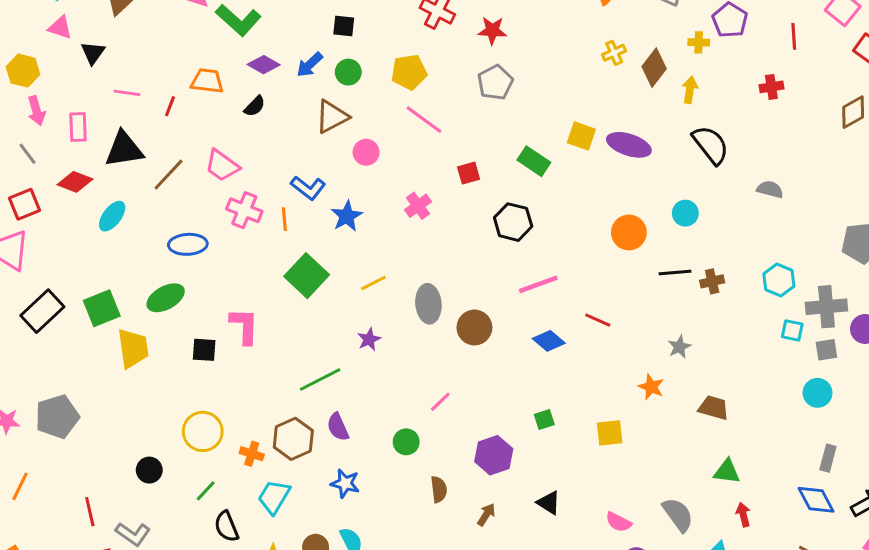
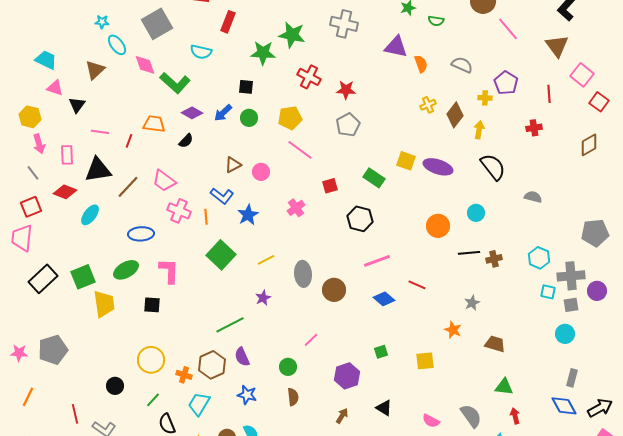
brown triangle: (332, 117) -> (233, 165), moved, size x0.7
pink L-shape: (244, 326) -> (169, 271), moved
brown semicircle: (439, 489) -> (293, 397), moved

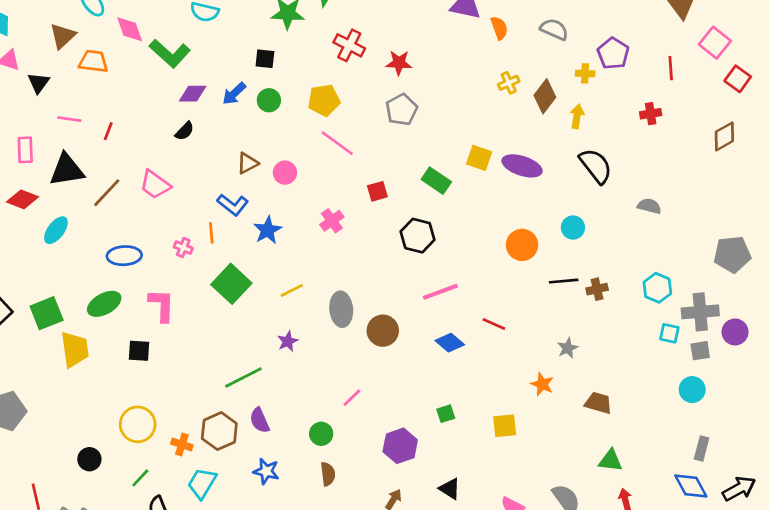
purple diamond: (192, 113) -> (193, 94), turned -30
orange trapezoid: (154, 124) -> (93, 61), moved
pink cross: (179, 211) -> (183, 248), moved, size x0.6

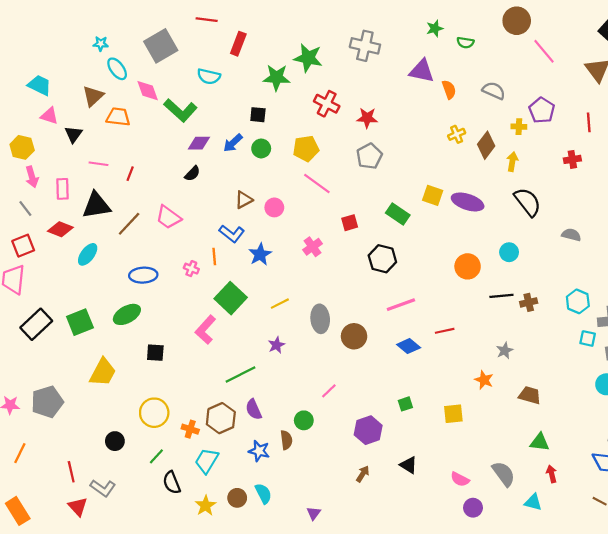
pink L-shape: (162, 305) -> (206, 330), moved, turned -140
red line: (494, 324) -> (445, 331), turned -36
yellow trapezoid: (75, 349) -> (103, 372), moved, turned 36
brown semicircle: (328, 474) -> (286, 440), moved

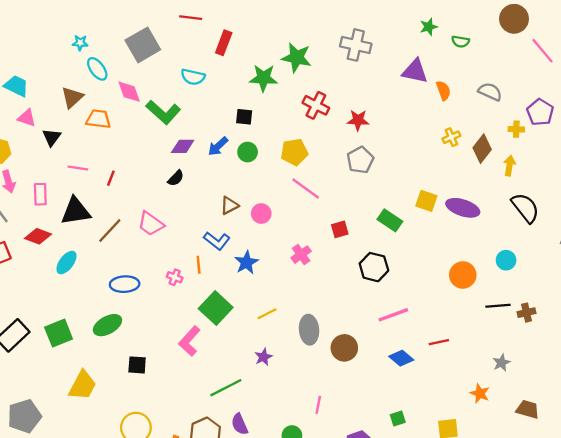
pink line: (329, 391) -> (318, 405), turned -35

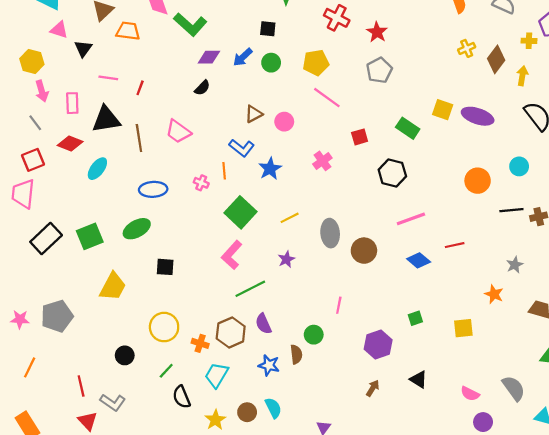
red star: (358, 120) -> (377, 32), turned 30
brown line: (110, 231) -> (139, 138), turned -52
pink L-shape: (189, 341) -> (232, 255), moved

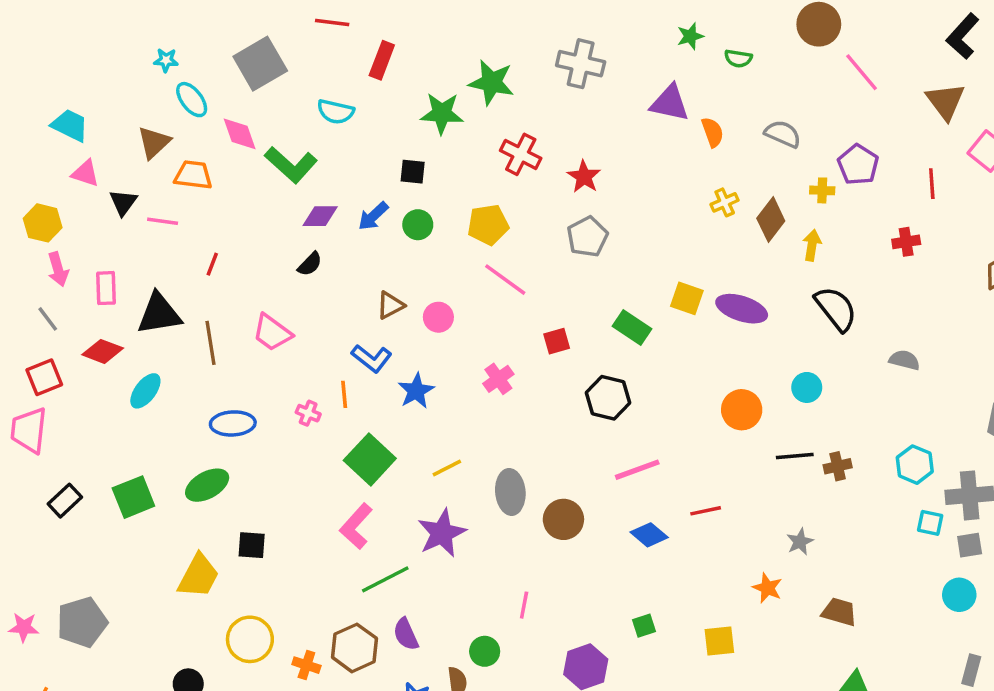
pink line: (108, 78) -> (163, 221), moved
black rectangle: (46, 239) -> (65, 501), size x0.7
purple star: (286, 259) -> (442, 533), size x1.8
yellow trapezoid: (113, 287) -> (199, 576), moved

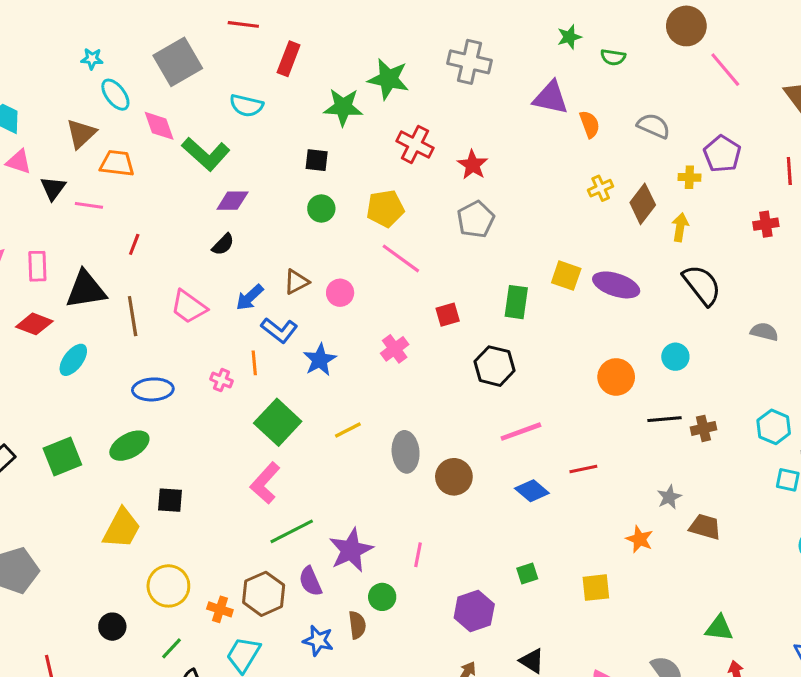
blue arrow: (373, 216) -> (250, 297), moved
green rectangle: (632, 327) -> (516, 302), turned 64
purple star: (442, 533) -> (351, 550), moved
brown trapezoid: (839, 612) -> (705, 527), moved

